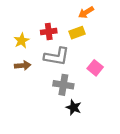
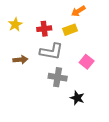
yellow star: (21, 41) -> (15, 25), moved
black star: (74, 107) -> (77, 98), moved

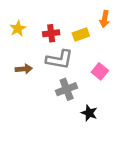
orange arrow: (78, 11) -> (105, 19), moved, turned -48
gray cross: (58, 77) -> (67, 89), turned -30

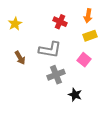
red cross: (51, 33) -> (60, 22), moved, turned 32
yellow rectangle: (81, 34) -> (90, 36), moved
brown arrow: (24, 69) -> (20, 58), turned 64

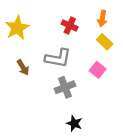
yellow star: (15, 24) -> (17, 28), size x1.5
yellow rectangle: (90, 36) -> (105, 42), turned 64
black star: (75, 95) -> (74, 123), moved

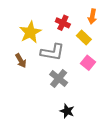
yellow star: (17, 28) -> (30, 32), moved
yellow rectangle: (105, 42) -> (84, 38), moved
gray cross: (65, 87) -> (59, 78), turned -30

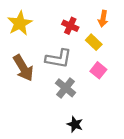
yellow star: (30, 32) -> (20, 23), moved
brown arrow: (21, 61) -> (23, 68), size x1.6

